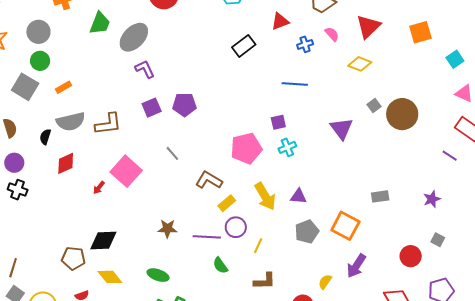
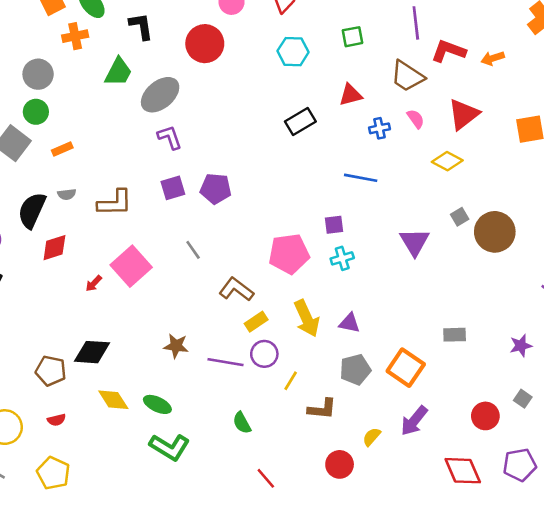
gray semicircle: (71, 122) -> (67, 194), size x0.5
black semicircle: (45, 137) -> (32, 210), size x1.8
green semicircle: (220, 265) -> (242, 423), moved
yellow diamond: (110, 277) -> (113, 400), moved
brown L-shape: (265, 281) -> (322, 409), moved

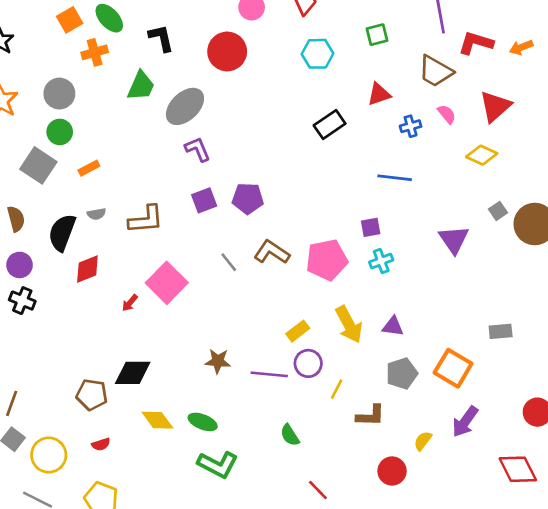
brown L-shape: (236, 289) -> (272, 252), moved

